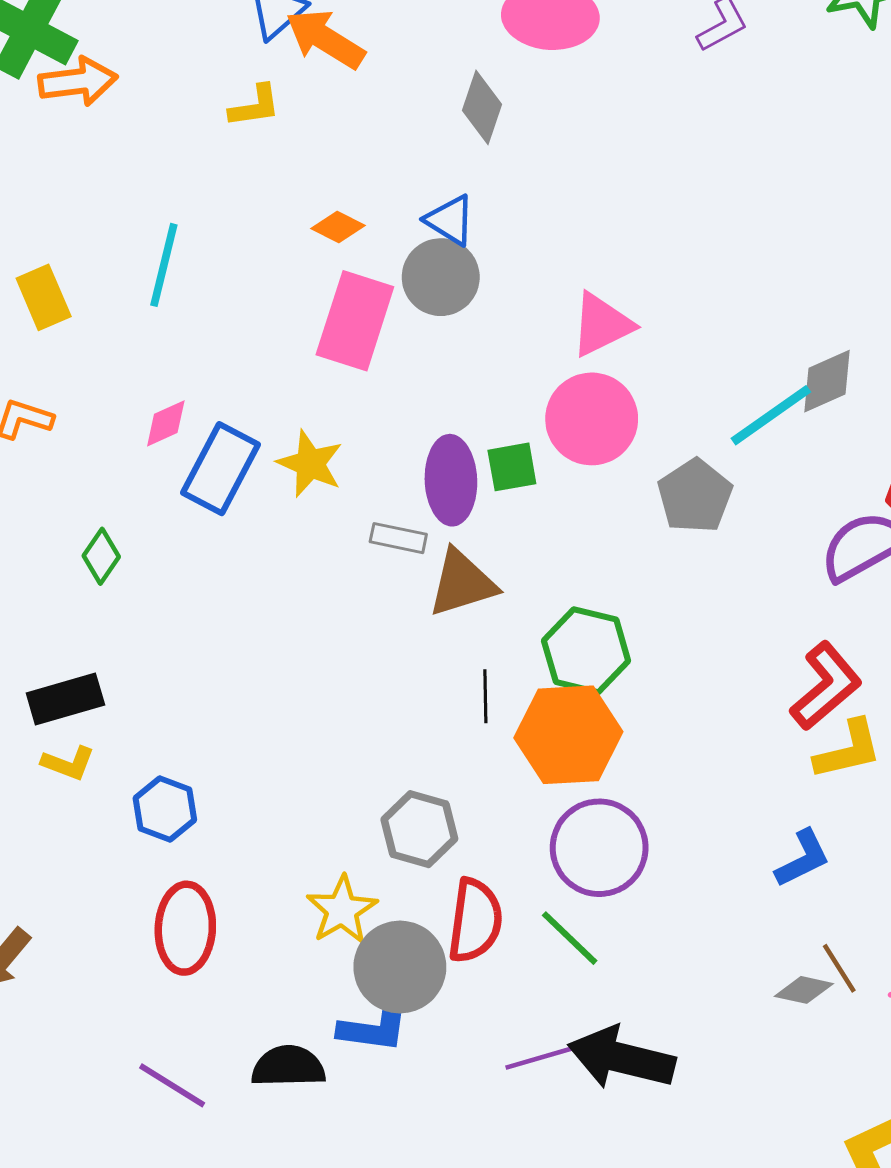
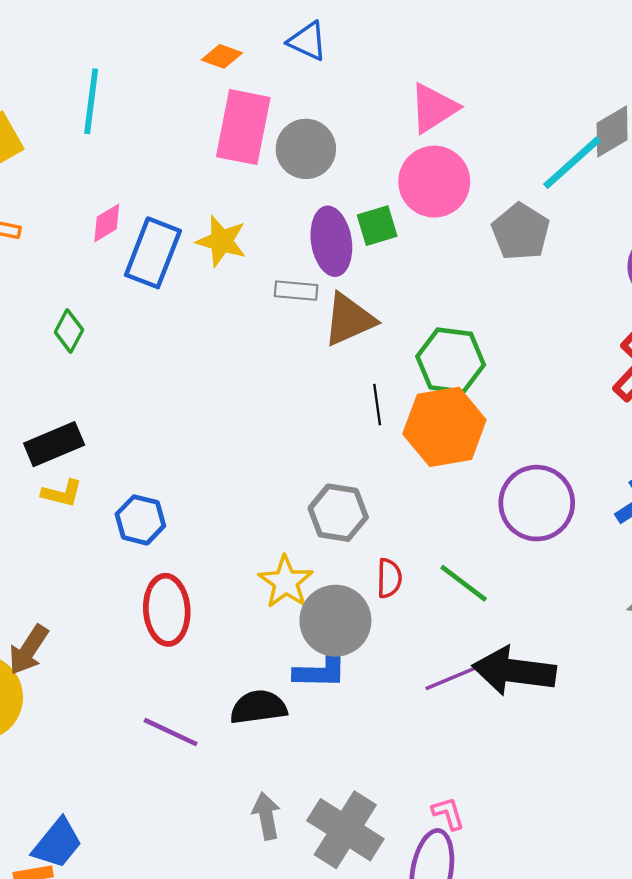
gray circle: (441, 277) -> (306, 149), moved
purple circle: (599, 848) -> (537, 503), moved
red semicircle: (475, 921) -> (389, 578), size x0.6

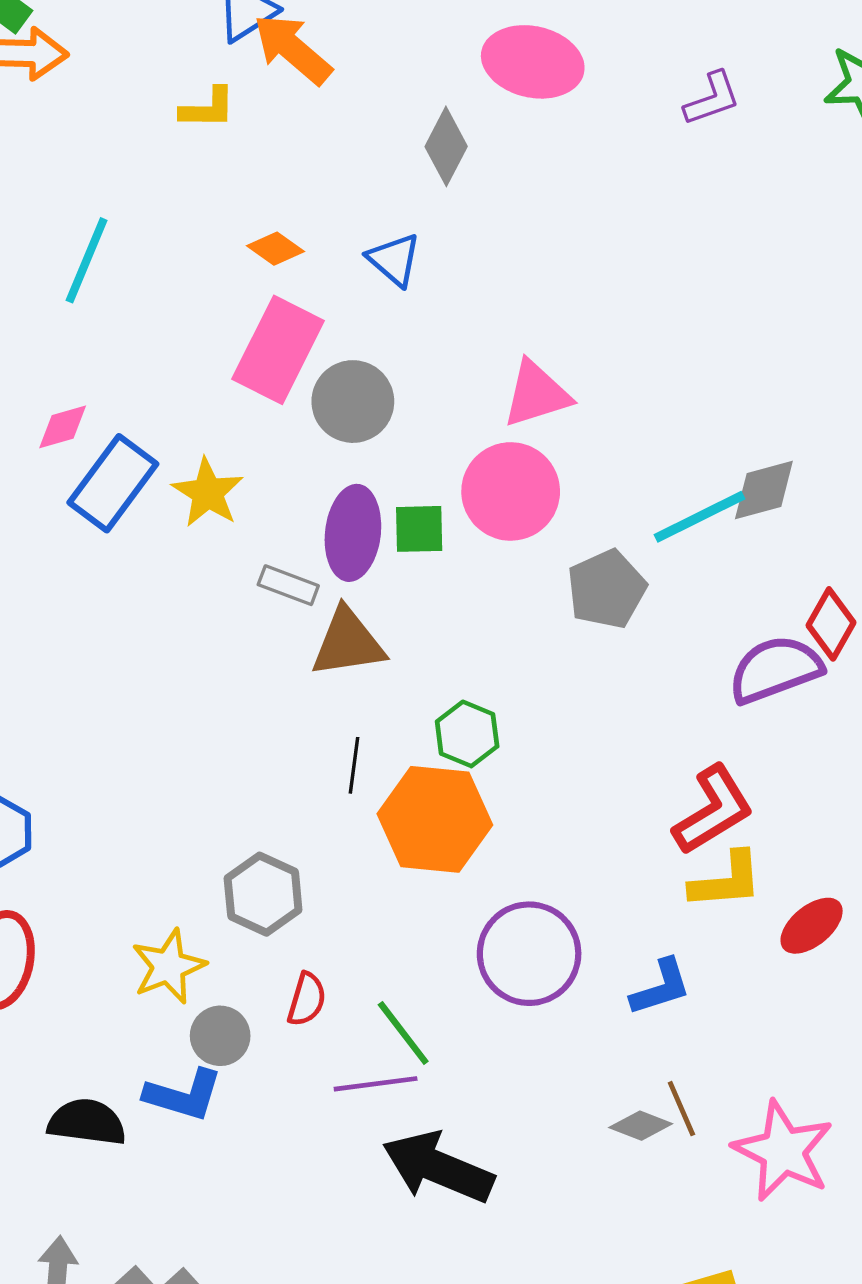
green hexagon: (451, 361) -> (467, 734), size x0.7
gray circle: (335, 621) -> (220, 1036), size x0.6
purple line: (454, 677) -> (376, 1084), moved

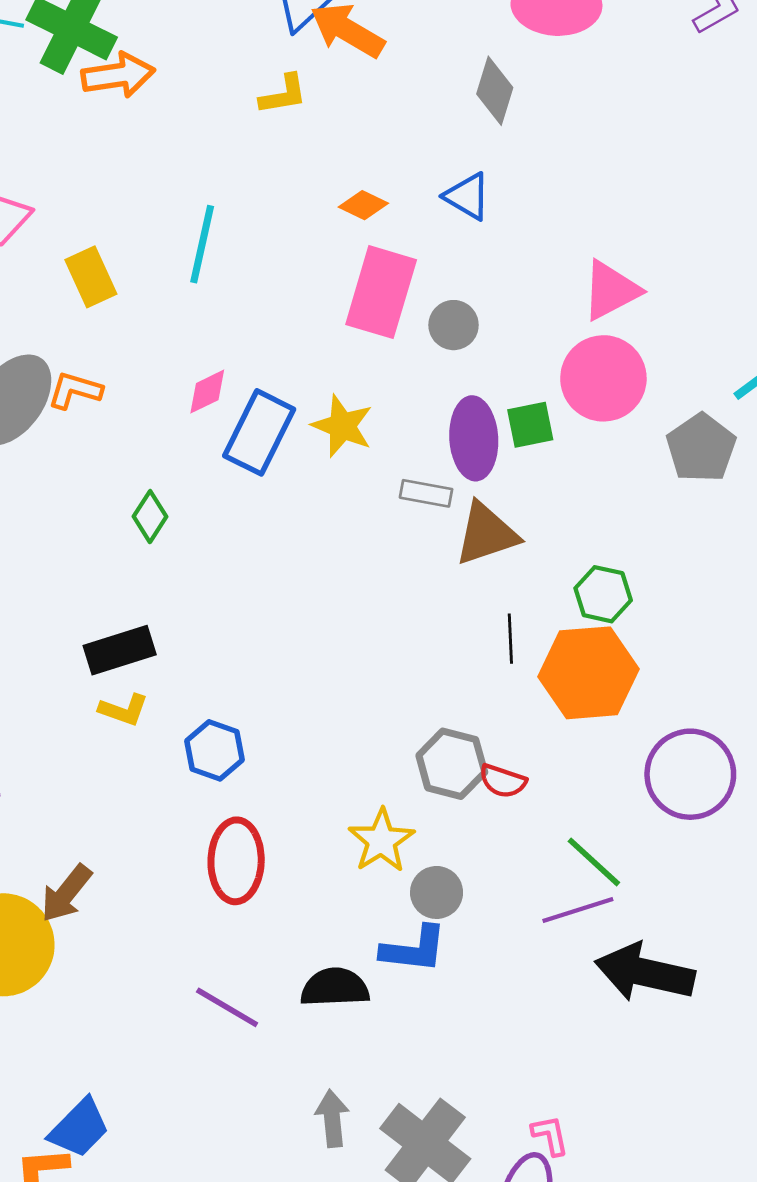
gray circle: (353, 402) -> (454, 325), size x0.7
red semicircle: (307, 999) -> (503, 781), moved, turned 102

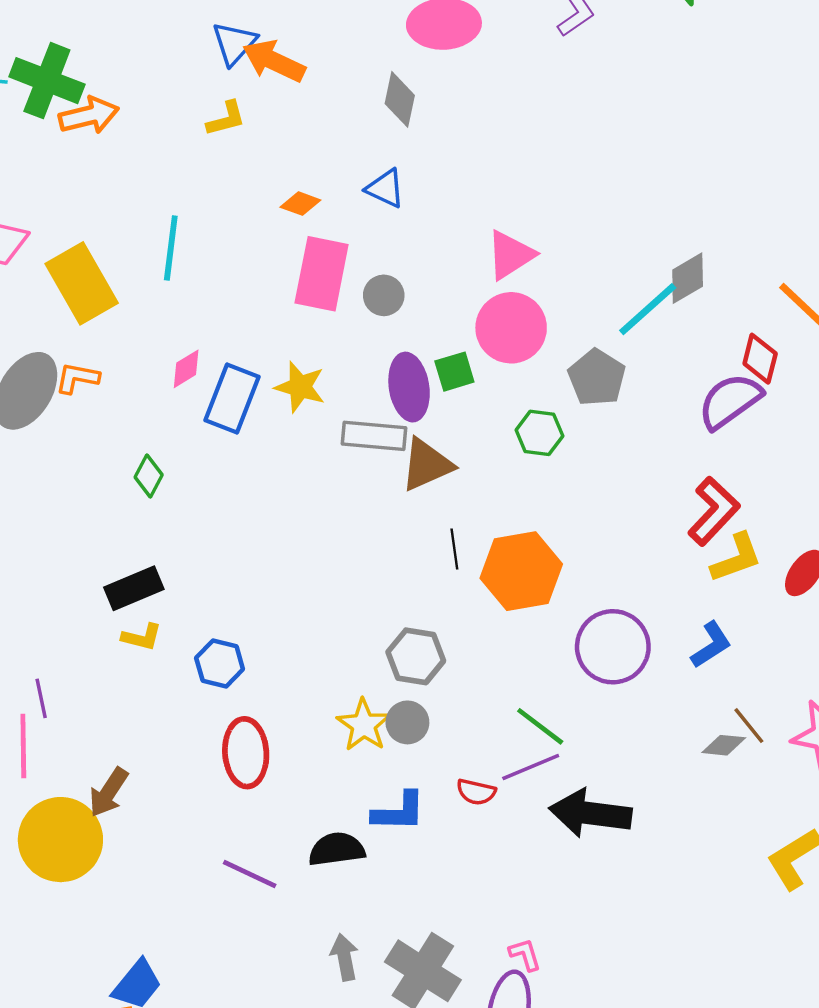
yellow rectangle: (91, 277) -> (82, 283), size x1.6
gray rectangle: (426, 493) -> (374, 436), size x1.5
green hexagon: (603, 594) -> (539, 433), moved
red semicircle: (503, 781) -> (476, 792), moved
gray circle: (437, 892) -> (407, 722), moved

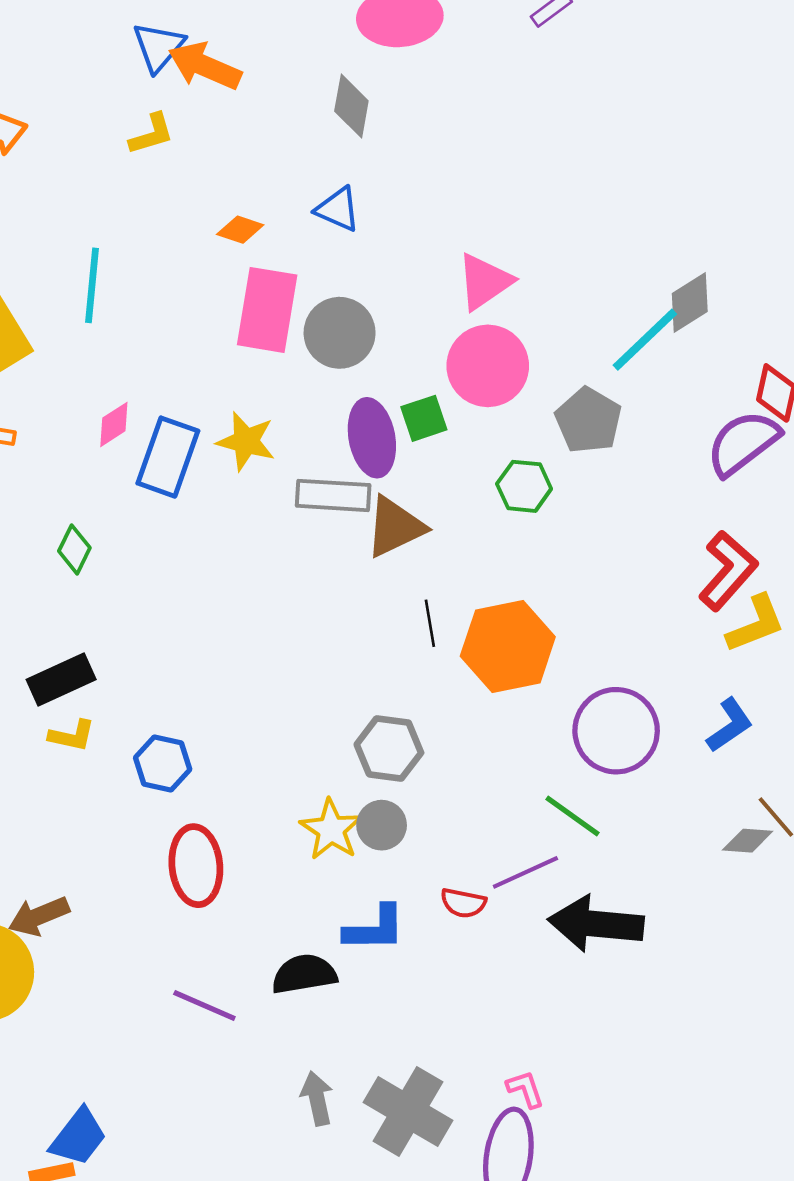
gray circle: (384, 295) -> (340, 333), size x1.5
green line: (540, 726) -> (573, 816), moved
brown arrow: (108, 792) -> (39, 916), turned 36

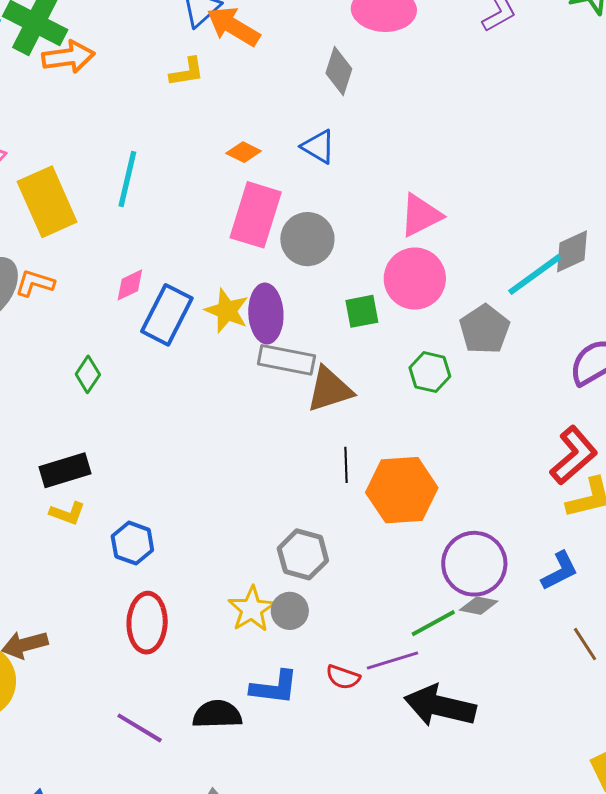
purple ellipse: (372, 438) -> (266, 313), moved
green line: (573, 816) -> (433, 623), turned -72
gray diamond: (748, 841) -> (479, 606), moved

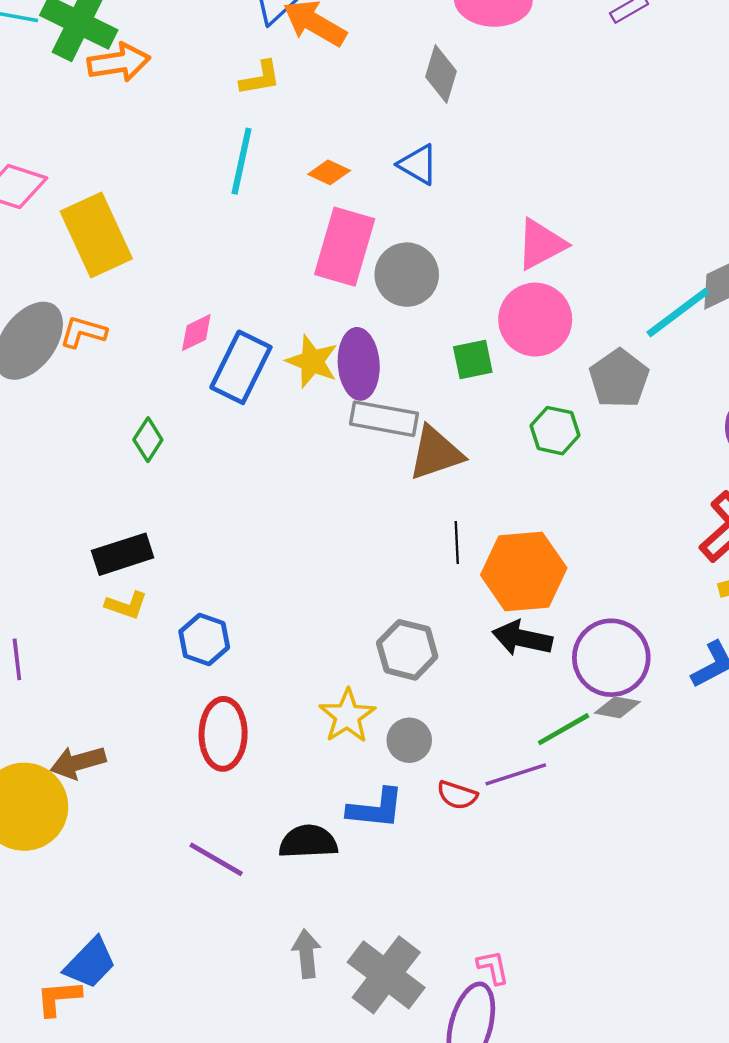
cyan line: (127, 179) -> (242, 161), moved
gray circle: (290, 611) -> (409, 740), moved
black arrow: (440, 706) -> (522, 638), moved, size x0.7

